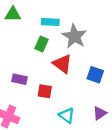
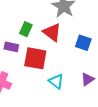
green rectangle: (41, 44) -> (26, 29), moved
red square: (45, 91) -> (35, 58), size x1.6

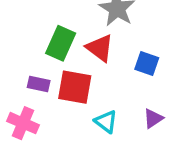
green rectangle: (26, 29) -> (61, 43), size x1.5
purple rectangle: (11, 47) -> (39, 84), moved

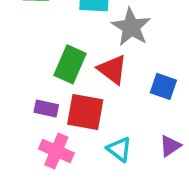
pink cross: (23, 123) -> (56, 151), moved

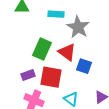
blue square: (163, 86) -> (84, 66), moved
purple rectangle: (46, 109) -> (28, 75), turned -32

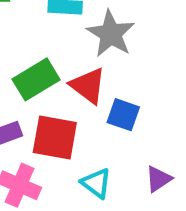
green rectangle: (42, 49) -> (36, 79), turned 35

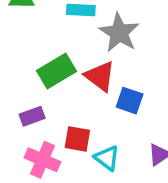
red square: (55, 138) -> (77, 139), moved, size x0.7

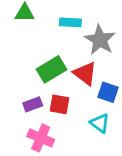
red square: (77, 139) -> (60, 104), moved
cyan triangle: (107, 158) -> (100, 123), moved

